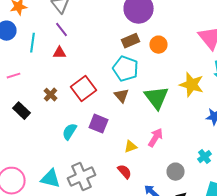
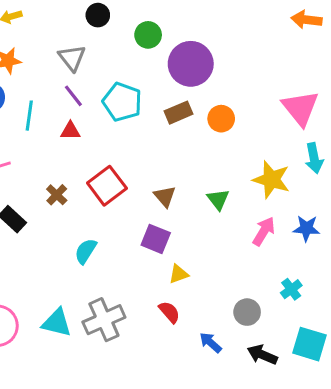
cyan pentagon: (126, 69) -> (122, 102), moved
green triangle: (156, 98) -> (218, 199), size x0.6
purple square: (98, 124) -> (156, 239), moved
pink arrow: (156, 138) -> (264, 231), moved

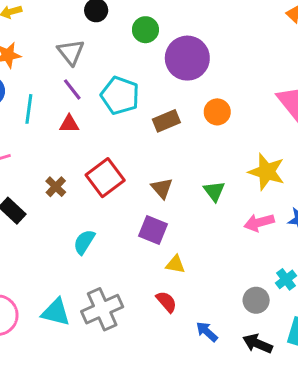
brown rectangle: (179, 113) -> (166, 121), moved
pink arrow: (264, 231) -> (259, 223), turned -136
yellow triangle: (179, 274) -> (175, 264), turned 30
gray circle: (247, 312) -> (256, 300), moved

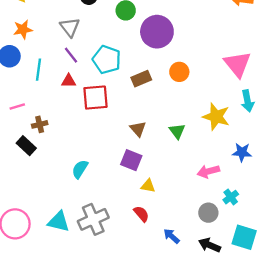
red square: (105, 178) -> (95, 98), moved, turned 32
brown cross: (56, 187) -> (40, 124), moved, turned 32
pink arrow: (259, 223) -> (208, 171), moved

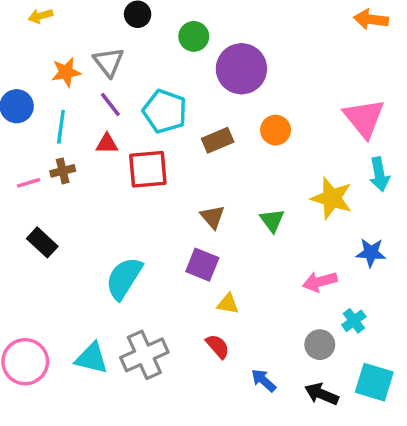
orange star: (23, 29) -> (66, 72), moved
brown cross: (40, 124) -> (63, 171), moved
cyan semicircle: (80, 169) -> (124, 278), size x1.5

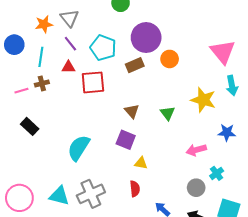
purple circle: (241, 69) -> (146, 38), moved
red semicircle: (218, 346) -> (135, 189), turned 35

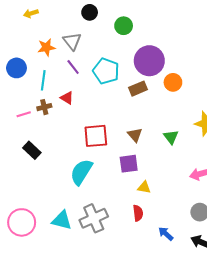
red triangle: (68, 67) -> (67, 98), moved, turned 32
red square: (93, 82) -> (96, 136), moved
purple square: (126, 140) -> (129, 164), turned -30

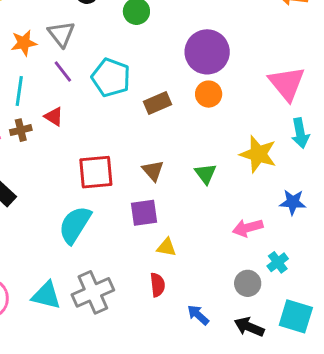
purple circle: (149, 61) -> (207, 52), moved

